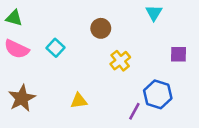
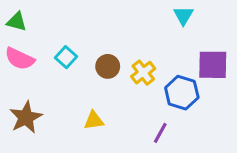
brown circle: (101, 28) -> (108, 66), moved
purple square: (178, 54) -> (213, 65), size x1.5
blue hexagon: (158, 94) -> (182, 93), moved

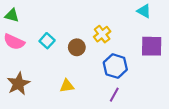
cyan triangle: (183, 15) -> (144, 11), moved, turned -32
yellow cross: (143, 73) -> (102, 34), moved
blue hexagon: (182, 93) -> (115, 66), moved

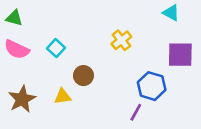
brown circle: (77, 47) -> (83, 76), moved
blue hexagon: (115, 66) -> (152, 86), moved
yellow triangle: (67, 86) -> (63, 97), moved

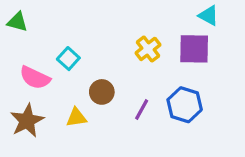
pink semicircle: (17, 49) -> (35, 78), moved
purple square: (180, 55) -> (194, 49), moved
purple line: (136, 112) -> (142, 109), moved

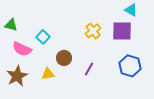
green triangle: (17, 22) -> (11, 25), moved
blue hexagon: (185, 105) -> (130, 66), moved

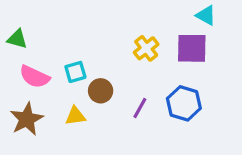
cyan square: (43, 37) -> (75, 72), moved, turned 32
blue hexagon: (130, 66) -> (184, 103), moved

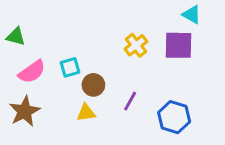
pink semicircle: (35, 77) -> (32, 72), turned -60
blue hexagon: (184, 103) -> (174, 117), moved
yellow triangle: (75, 116) -> (86, 113), moved

